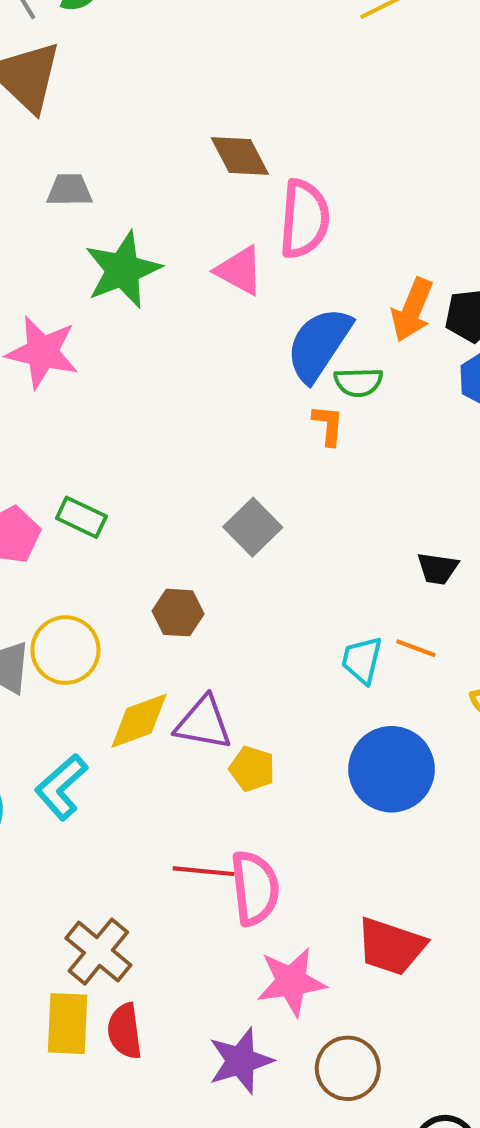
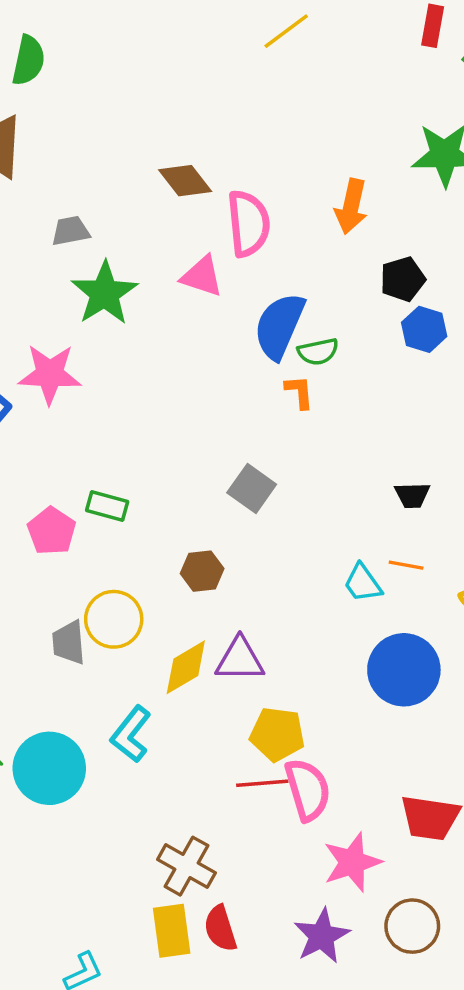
gray trapezoid: (69, 190) -> (71, 231), moved
orange arrow: (412, 310) -> (351, 206), moved
cyan trapezoid: (362, 660) -> (363, 583), turned -39
yellow pentagon: (252, 769) -> (277, 734), moved, size x1.4

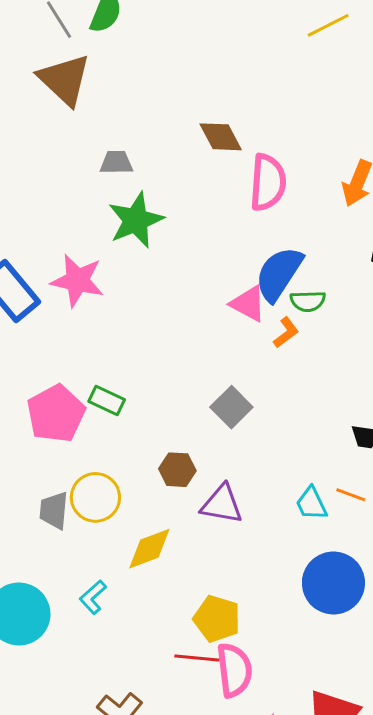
pink triangle: (202, 276) -> (248, 304), moved
orange L-shape: (299, 392) -> (286, 333), turned 48
pink pentagon: (52, 531) -> (56, 414), size x1.4
purple triangle: (240, 660) -> (222, 504), moved
cyan L-shape: (131, 734) -> (93, 597), size x0.7

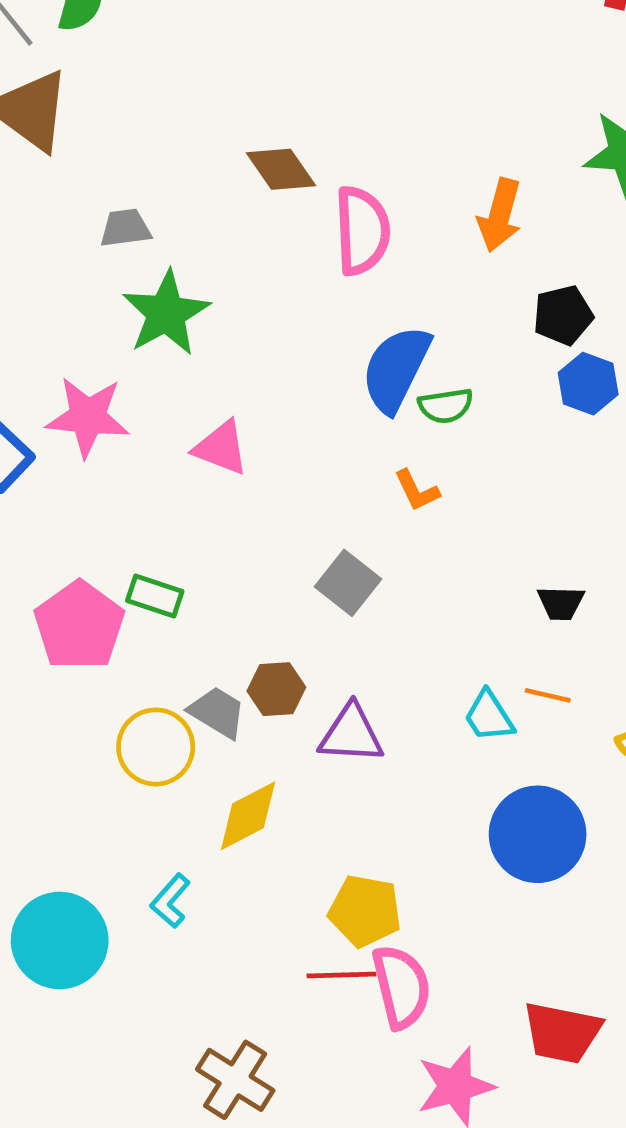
pink triangle: (248, 304) -> (221, 448), moved
orange L-shape: (286, 333) -> (417, 490), moved, turned 108
gray trapezoid: (54, 510) -> (217, 712), moved, turned 123

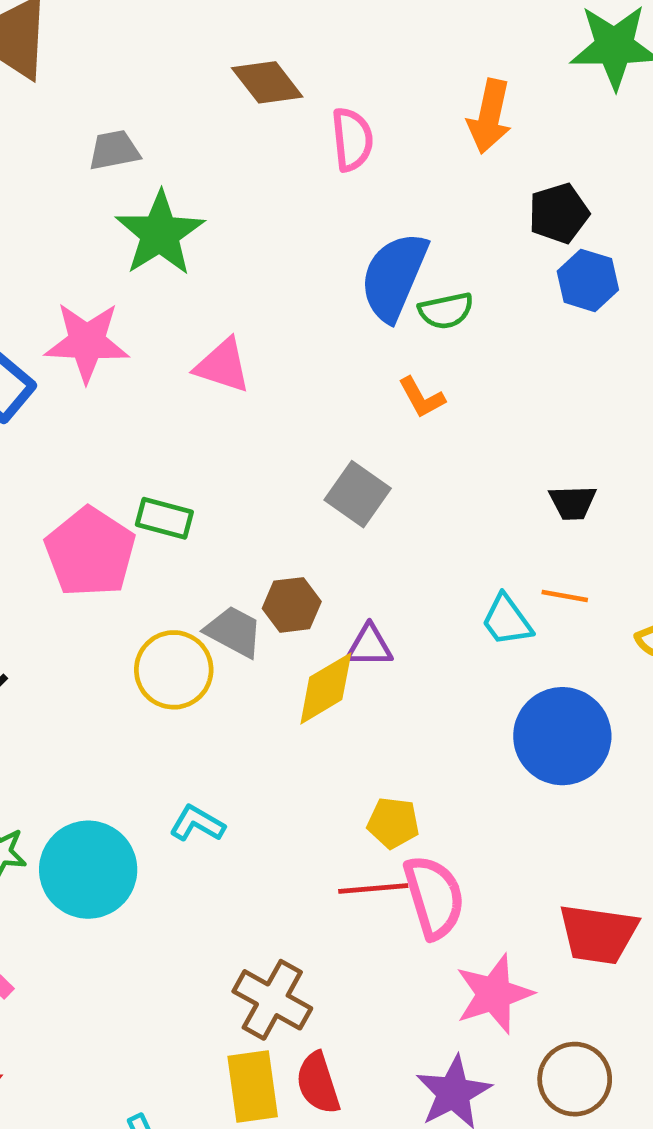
pink semicircle: (362, 231) -> (352, 139), size x0.7
purple triangle: (351, 734) -> (369, 646), size x0.7
yellow diamond: (248, 816) -> (326, 688), moved
cyan L-shape: (170, 901) -> (197, 824), turned 82
yellow pentagon: (365, 911) -> (393, 823), size x0.7

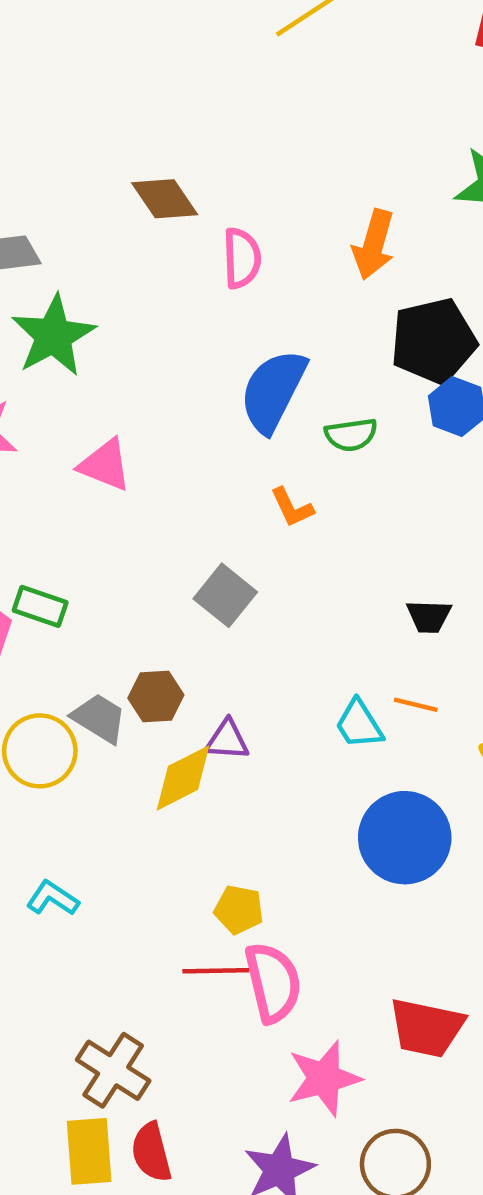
black pentagon: (559, 213) -> (433, 341), size x1.5
green semicircle: (446, 311) -> (351, 435), moved

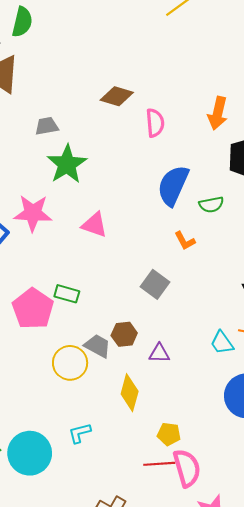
brown diamond: (165, 199) -> (117, 96), turned -36
yellow diamond: (183, 778) -> (130, 393), moved, turned -45
cyan L-shape: (53, 898) -> (80, 433), turned -45

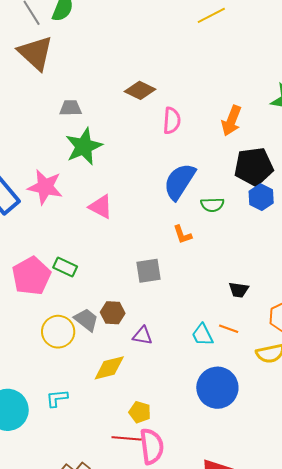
gray square: (155, 284) -> (149, 271), turned 36
yellow diamond: (130, 393) -> (109, 368), turned 52

